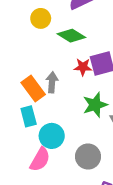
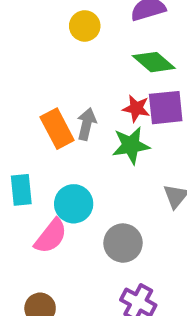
green diamond: (71, 36) -> (154, 62), moved
green star: (95, 105) -> (131, 145), moved
cyan rectangle: (29, 116) -> (21, 190), moved

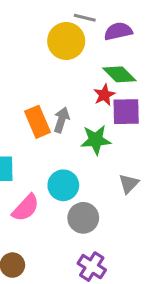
yellow circle: (85, 26) -> (66, 41), size x1.5
red star: (136, 108) -> (104, 95), moved, turned 30
cyan circle: (74, 204) -> (63, 185), moved

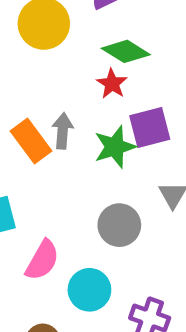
purple square: (126, 112) -> (150, 128), moved
cyan circle: (63, 185) -> (89, 290), moved
gray circle: (83, 218) -> (119, 225), moved

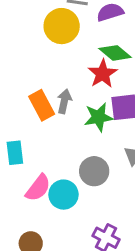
red star: (112, 84) -> (103, 74), size x1.4
cyan circle: (89, 290) -> (63, 195), moved

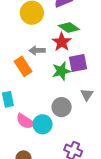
gray arrow: (64, 101) -> (37, 50), moved, turned -98
pink semicircle: (38, 188) -> (25, 121), turned 90

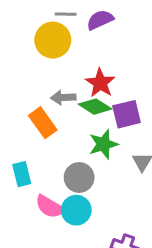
green diamond: (69, 28) -> (95, 107), moved
green star: (61, 71) -> (103, 144), moved
gray circle: (62, 107) -> (79, 178), moved

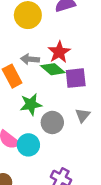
green star: (103, 144) -> (31, 104), moved
gray circle: (79, 178) -> (52, 122), moved

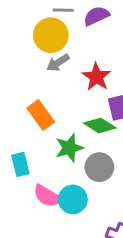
gray arrow: (30, 59) -> (58, 63), moved, turned -30
green diamond: (53, 69) -> (100, 125), moved

